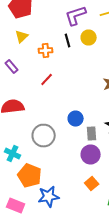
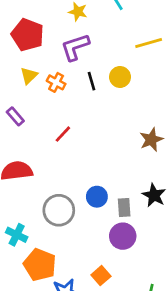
purple L-shape: (76, 16) -> (75, 47), moved
orange cross: (46, 50) -> (56, 82), moved, turned 32
blue circle: (76, 118) -> (97, 197), moved
orange square: (92, 184) -> (101, 276), moved

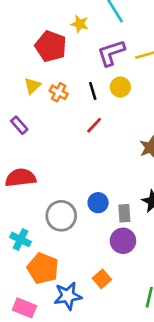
red pentagon: (28, 35) -> (51, 46), moved
purple L-shape: (75, 47) -> (111, 53), moved
red line: (63, 134) -> (94, 125), moved

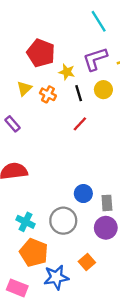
yellow star: (80, 24) -> (67, 72), moved
gray circle: (61, 216) -> (63, 221), moved
cyan cross: (20, 239) -> (26, 222), moved

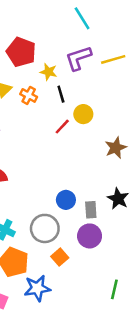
yellow circle: (103, 90) -> (83, 114), moved
orange square: (87, 262) -> (60, 257), moved

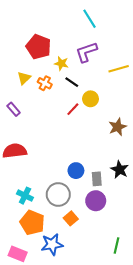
yellow line: (113, 59) -> (119, 69), moved
black line: (61, 94) -> (72, 82), turned -40

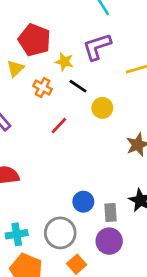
yellow triangle: (24, 78) -> (15, 68), moved
red line: (73, 109) -> (59, 126), moved
cyan cross: (25, 196) -> (17, 234), turned -35

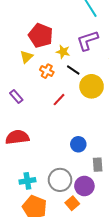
yellow circle: (102, 108) -> (92, 86), size x1.5
blue circle: (83, 202) -> (78, 144), moved
purple circle: (109, 241) -> (84, 186), moved

